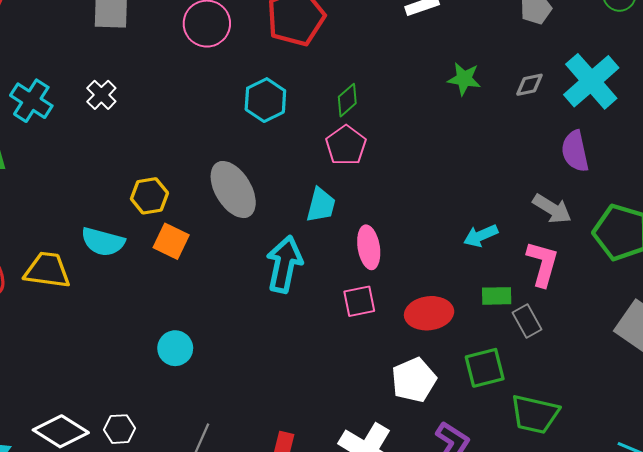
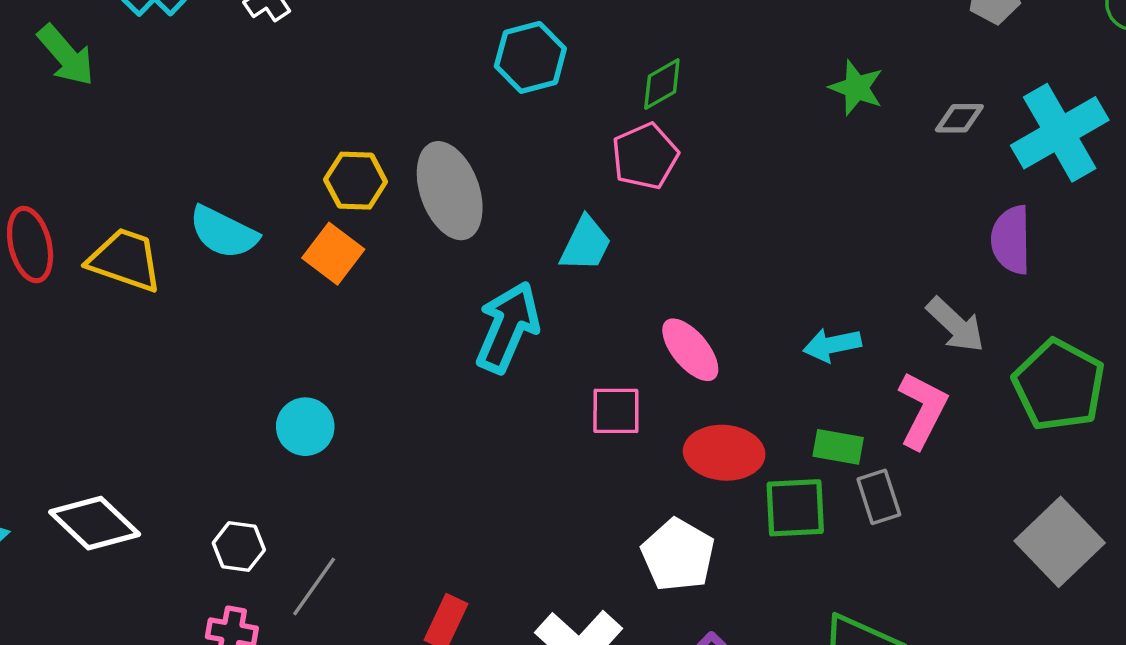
yellow hexagon: (149, 196) -> (356, 181), moved
pink ellipse: (369, 247) -> (690, 350), moved, turned -42
green square: (485, 368) -> (795, 508), moved
white pentagon: (414, 380) -> (678, 555), turned -30
white hexagon: (120, 429) -> (239, 546), moved

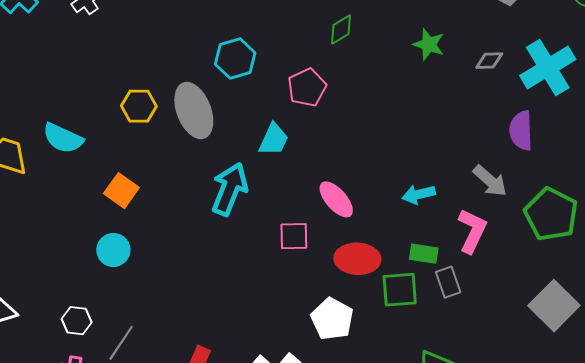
cyan hexagon: (530, 57) -> (235, 59), moved
green diamond: (662, 84) -> (341, 29), moved
orange square: (333, 254) -> (121, 191), moved

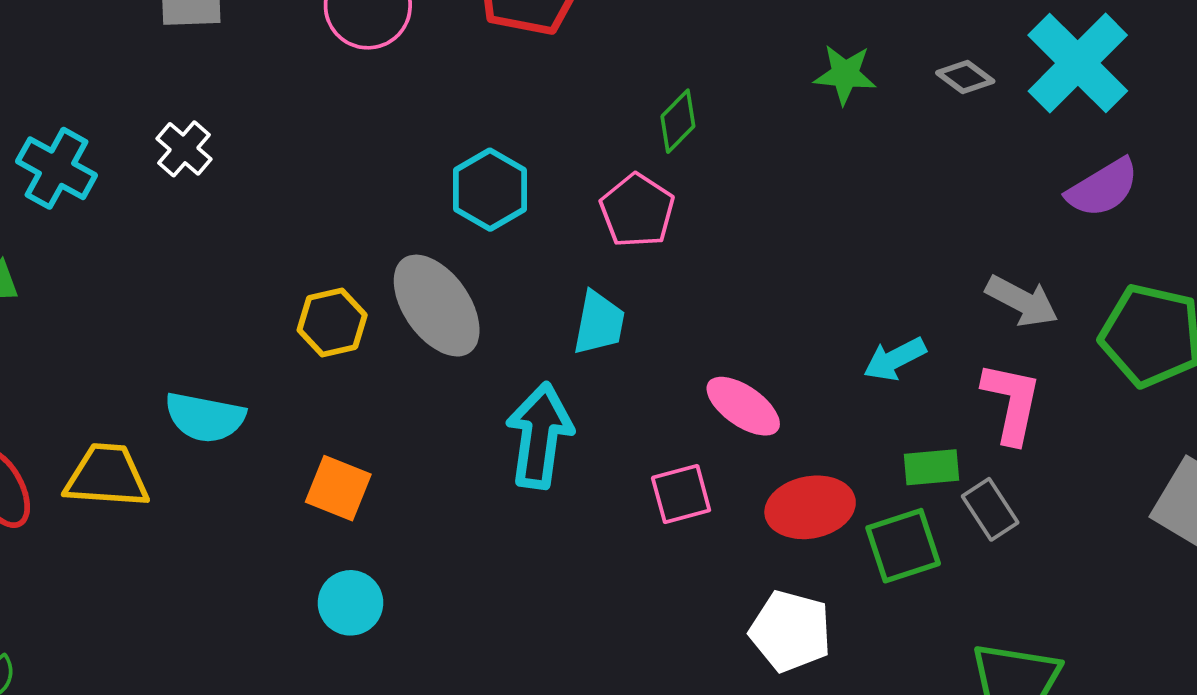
green diamond: (341, 29) -> (678, 121), moved
gray diamond: (489, 61) -> (965, 77), turned 52
purple semicircle: (521, 131) -> (1103, 188), moved, turned -105

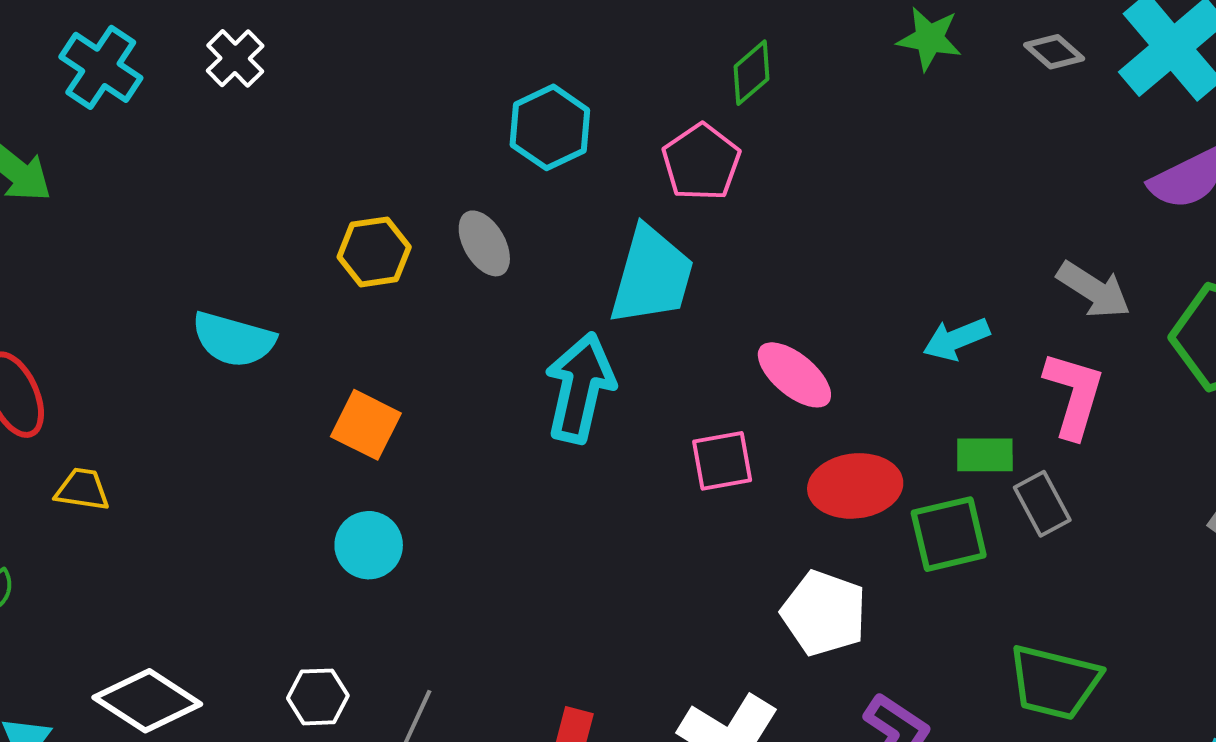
gray ellipse: (437, 306) -> (484, 243), size x0.6
cyan trapezoid: (599, 323) -> (652, 276), size x1.5
yellow trapezoid: (107, 476) -> (82, 489), moved, size x0.6

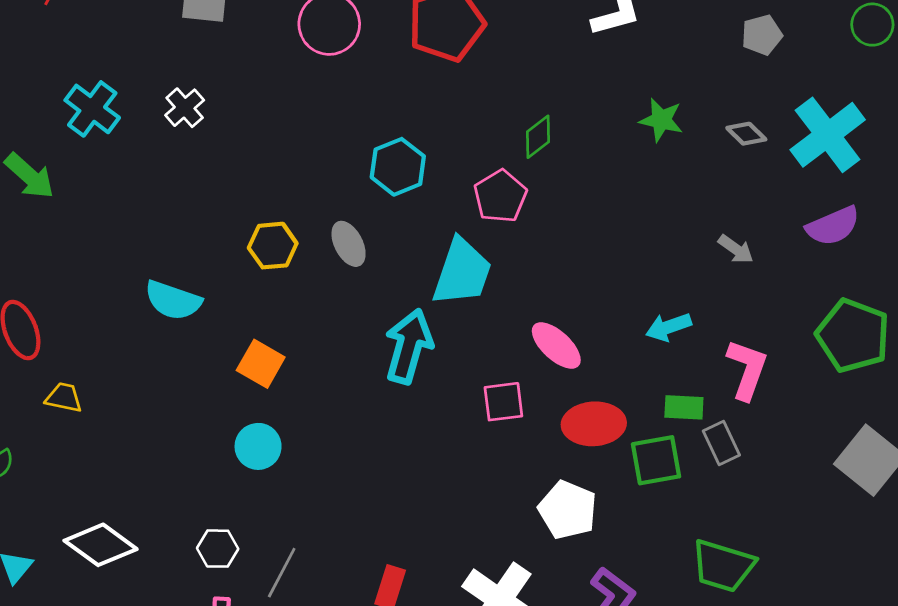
gray arrow: (1094, 290) -> (736, 249), moved, size x0.7

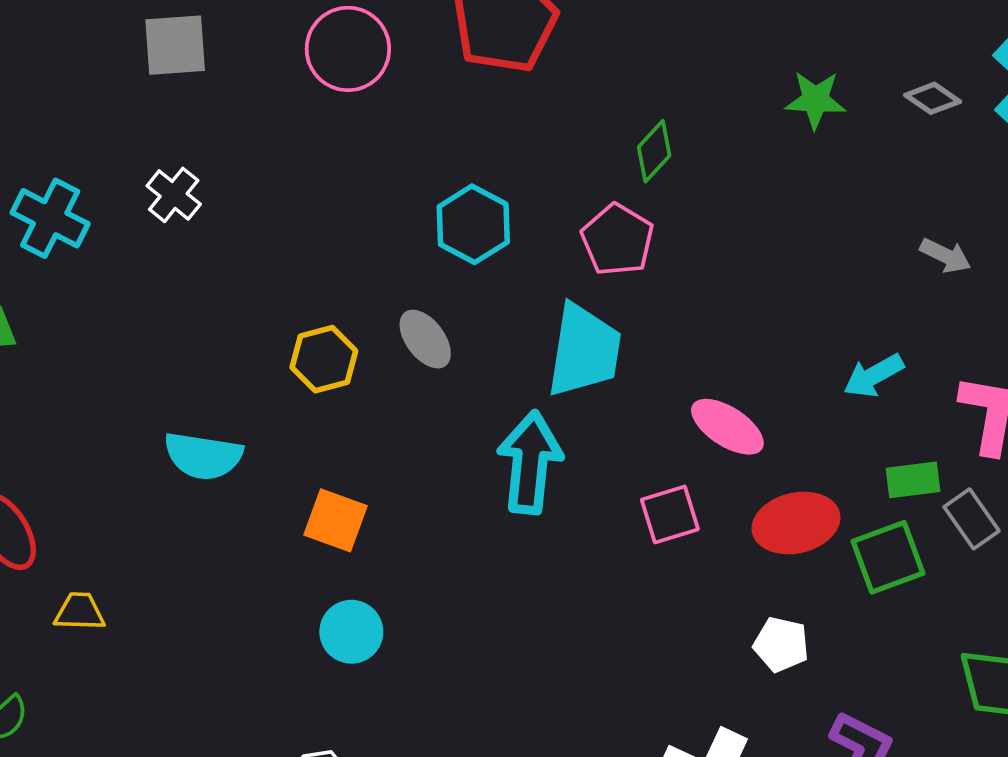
white pentagon: (568, 510) -> (781, 644), size x0.7

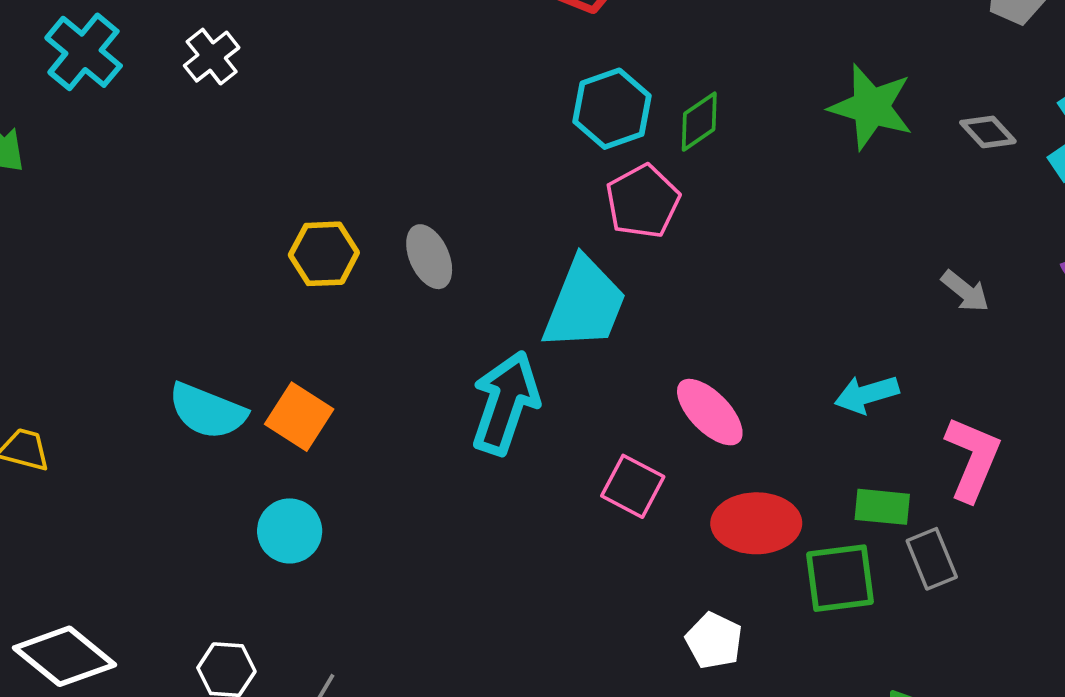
green star: (815, 100) -> (871, 107), size x1.4
cyan hexagon: (473, 224) -> (612, 109), moved
cyan semicircle: (203, 456) -> (207, 411), moved
pink square: (670, 514) -> (633, 486), turned 32

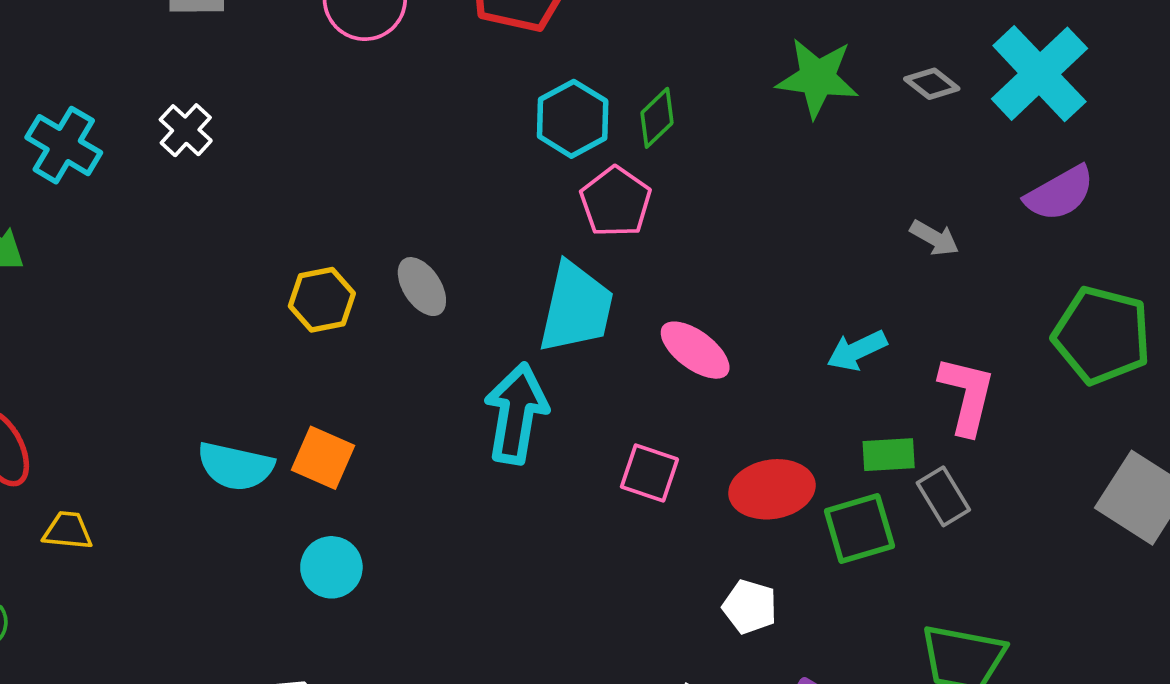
pink ellipse: (710, 412) -> (695, 350), moved

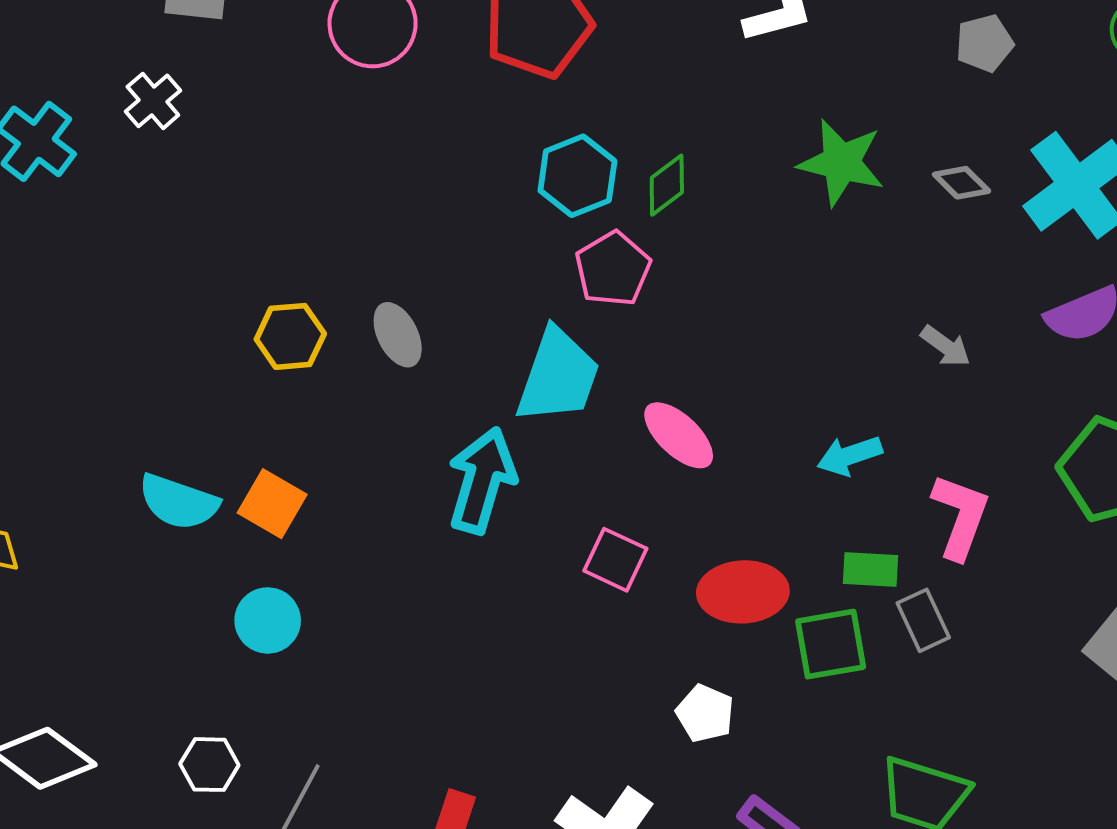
white cross: (186, 130) -> (153, 101), moved

